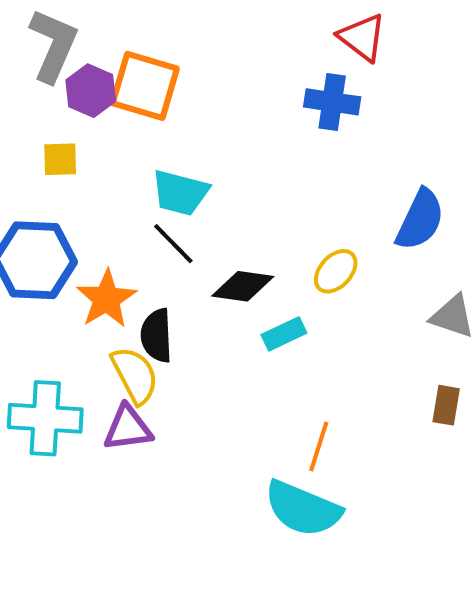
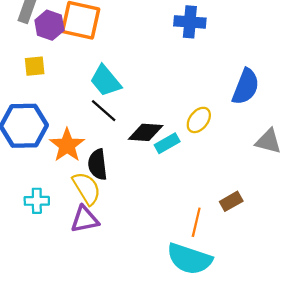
cyan trapezoid: (180, 193) -> (106, 81), turned 40
cyan rectangle: (284, 334) -> (167, 143), moved
brown rectangle: (446, 405) -> (231, 201), moved, turned 55
cyan cross: (45, 418) -> (37, 201), moved, size x0.6

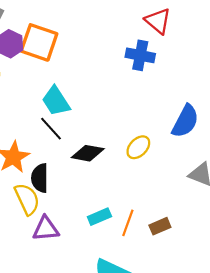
cyan rectangle: (167, 143) -> (99, 217), moved
purple triangle: (85, 219) -> (46, 229), moved
orange line: (196, 222) -> (128, 223), moved

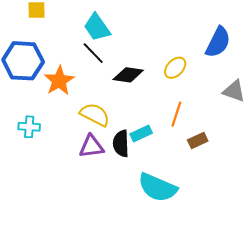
black semicircle: (40, 178) -> (121, 143), moved
yellow semicircle: (27, 199) -> (95, 115), moved, turned -36
orange line: (128, 223) -> (176, 114), moved

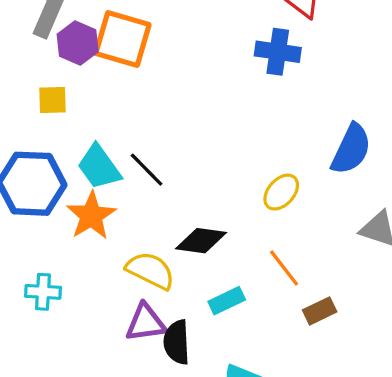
cyan trapezoid: (97, 27) -> (99, 167), moved
black diamond: (128, 75) -> (201, 241), moved
orange line: (176, 114) -> (284, 268), turned -55
black semicircle: (121, 143) -> (177, 342), moved

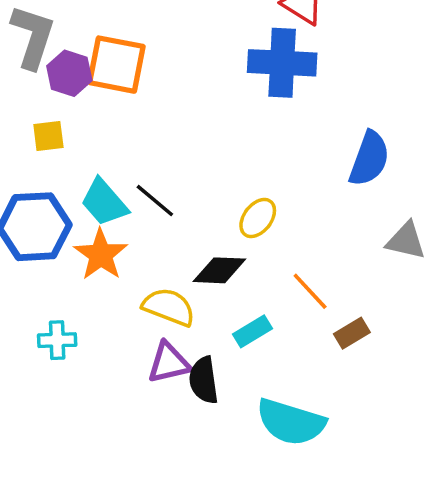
blue cross: (278, 52) -> (282, 63), size x1.4
yellow ellipse: (281, 192) -> (258, 218), moved

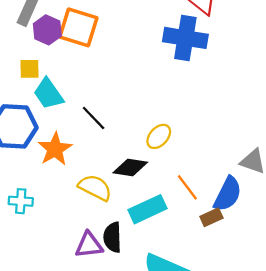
blue semicircle: (369, 159) -> (228, 194), moved
cyan trapezoid: (104, 202) -> (48, 94), moved
cyan rectangle: (252, 331) -> (147, 209), size x1.5
purple triangle: (169, 363) -> (89, 245), moved

